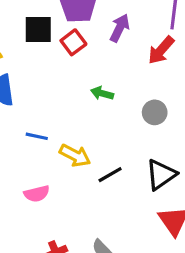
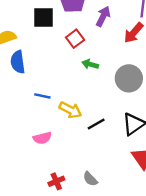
red square: (73, 42) -> (75, 39), moved
gray circle: (155, 112) -> (129, 78), size x1.5

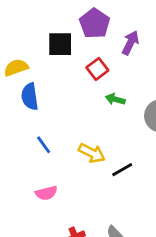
blue line: (42, 96) -> (44, 145), moved, turned 42
pink semicircle: (42, 138) -> (46, 193), moved

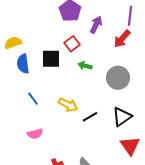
black square: (60, 44) -> (51, 59), moved

